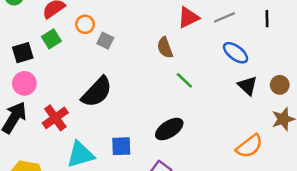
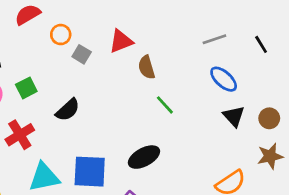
red triangle: (188, 17) -> (121, 41), moved
black line: (267, 19) -> (261, 44), turned -35
green square: (51, 39) -> (26, 88), moved
black semicircle: (97, 92) -> (68, 110), size x0.7
blue square: (121, 146) -> (90, 172), size x1.5

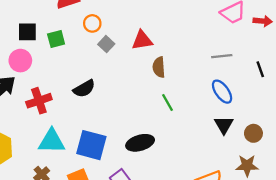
green square: (26, 88) -> (56, 39), moved

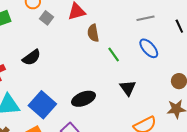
green line: (168, 103) -> (114, 54), moved
black triangle: (224, 125) -> (128, 88), moved
blue square: (91, 145) -> (42, 105), turned 32

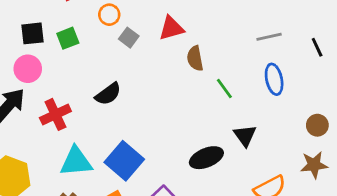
blue ellipse: (149, 48) -> (274, 79), turned 30
black ellipse: (84, 99) -> (206, 158), moved

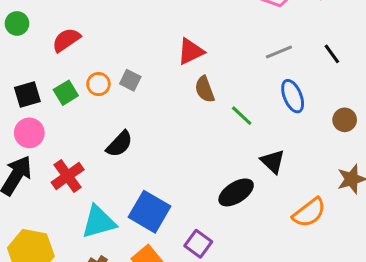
orange circle: (109, 15) -> (98, 84), moved
red triangle: (171, 28) -> (191, 51), moved
brown circle: (317, 125) -> (345, 120), moved

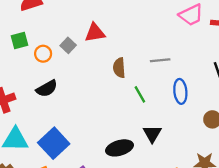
red triangle: (191, 51) -> (95, 33), moved
gray line: (279, 52) -> (160, 60), moved
orange circle: (98, 84) -> (43, 54), moved

